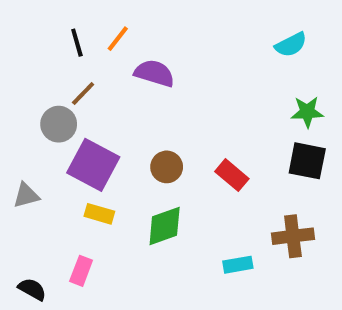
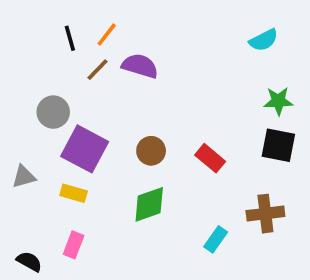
brown line: (83, 94) -> (98, 70), moved
yellow rectangle: (99, 214) -> (74, 193), moved
cyan rectangle: (238, 265) -> (216, 239), turned -45

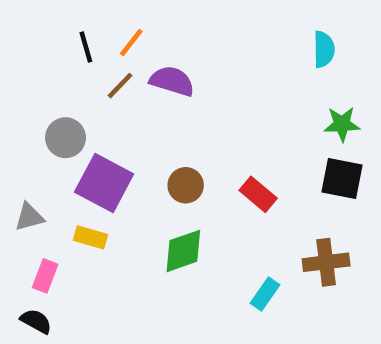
cyan semicircle: (264, 40) -> (324, 49), turned -64
pink rectangle: (74, 245) -> (45, 276), moved

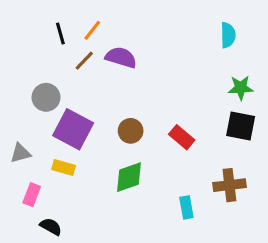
cyan rectangle: (265, 294) -> (186, 207), turned -45
black semicircle: (36, 321) -> (51, 227), moved

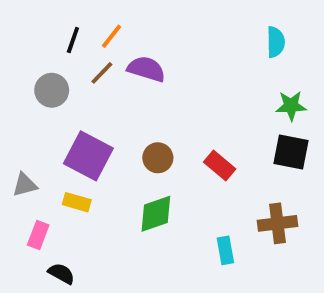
black line: (60, 34) -> (73, 40), turned 35
gray circle: (46, 97) -> (52, 90), moved

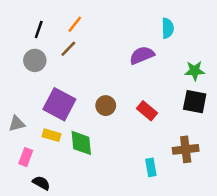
black line: (73, 40) -> (39, 29), moved
cyan semicircle: (276, 42) -> (168, 28), moved
purple semicircle: (146, 69) -> (142, 55), moved, turned -40
green diamond: (156, 214) -> (81, 143), moved, turned -76

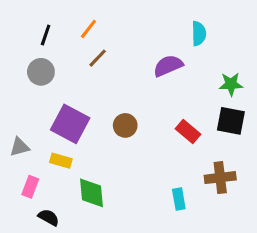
brown line: (68, 49) -> (98, 58), moved
red rectangle: (147, 111) -> (188, 132), moved
green diamond: (81, 143) -> (92, 193), moved

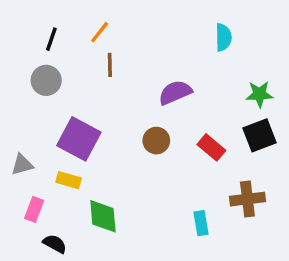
brown line: (98, 58) -> (110, 65), turned -45
purple semicircle: (168, 66) -> (175, 92), moved
black square: (231, 121) -> (259, 135), turned -32
brown circle: (125, 125) -> (156, 141), moved

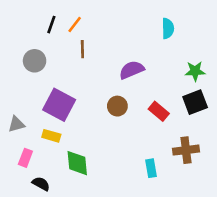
black line: (51, 39) -> (51, 25), moved

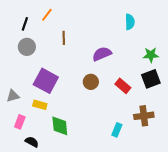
black line: (51, 25) -> (25, 24), moved
orange line: (75, 25) -> (47, 15), moved
cyan rectangle: (151, 168) -> (117, 130), turned 32

